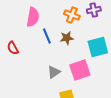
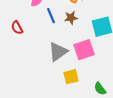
gray triangle: (54, 72) -> (58, 52), size x1.5

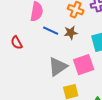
blue line: (51, 16) -> (51, 31), turned -42

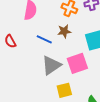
blue line: (51, 31) -> (44, 39), moved

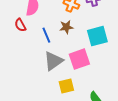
blue line: (44, 39) -> (46, 35), turned 42
red semicircle: (10, 41) -> (20, 25), moved

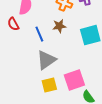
pink square: (79, 59) -> (74, 80), moved
yellow square: (66, 86) -> (49, 85), moved

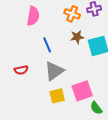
red semicircle: (13, 24) -> (21, 70), moved, turned -72
brown star: (59, 26) -> (77, 37), moved

